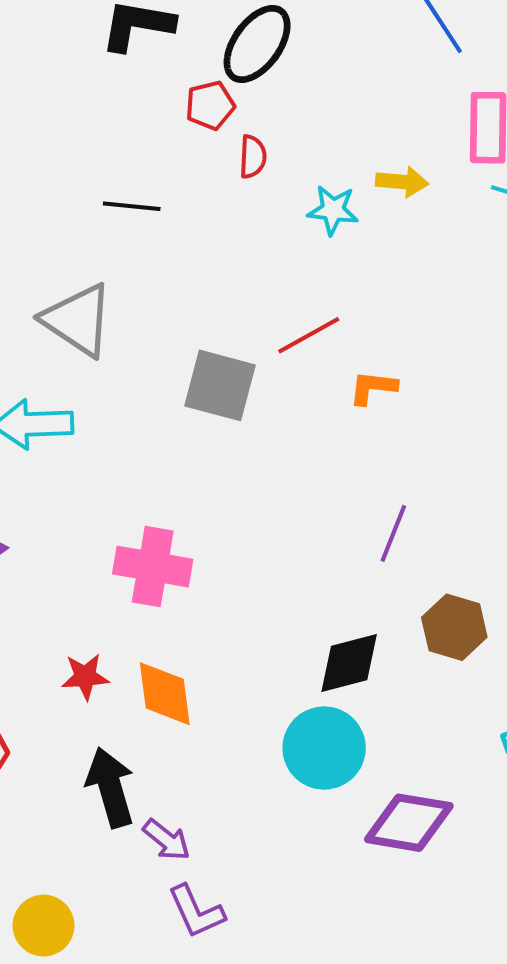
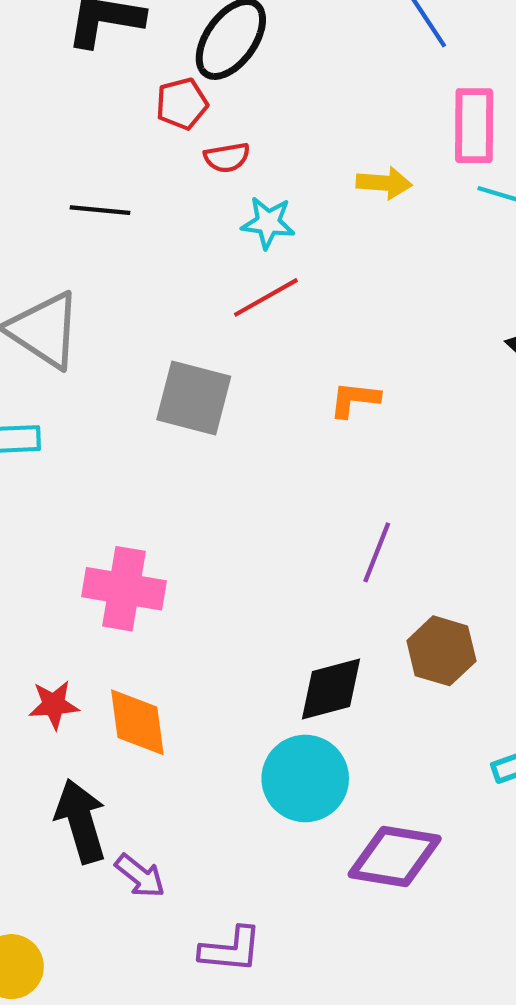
red semicircle: (253, 157) -> (227, 157), turned 78
cyan star: (333, 210) -> (268, 223), moved
red line: (309, 335) -> (266, 297), moved
purple L-shape: (196, 912) -> (231, 950), moved, turned -60

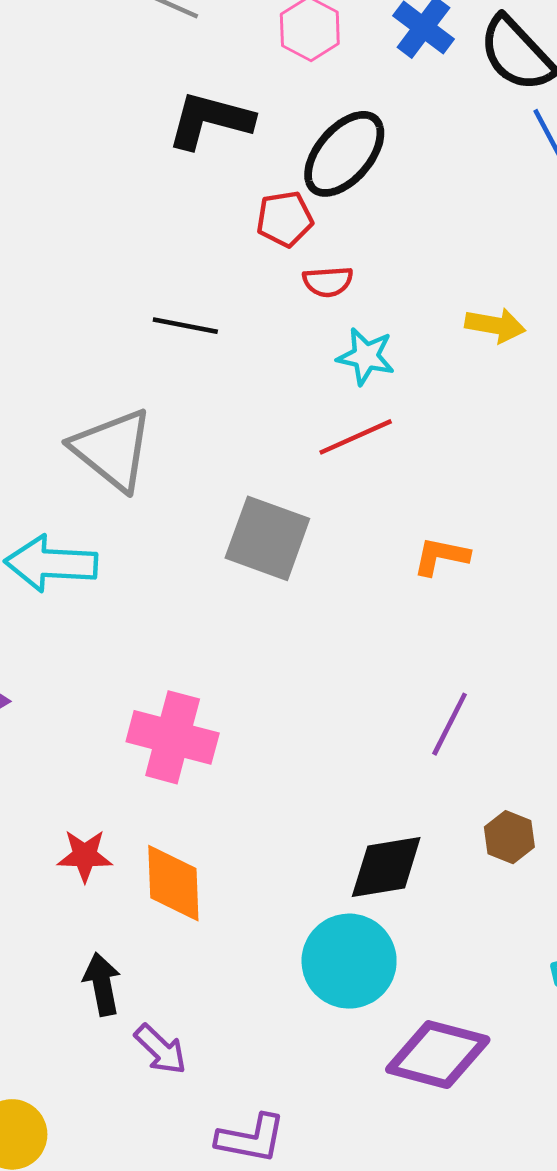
brown hexagon: (441, 651) -> (509, 837), size x0.7
black arrow: (81, 821) -> (102, 984), size x0.7

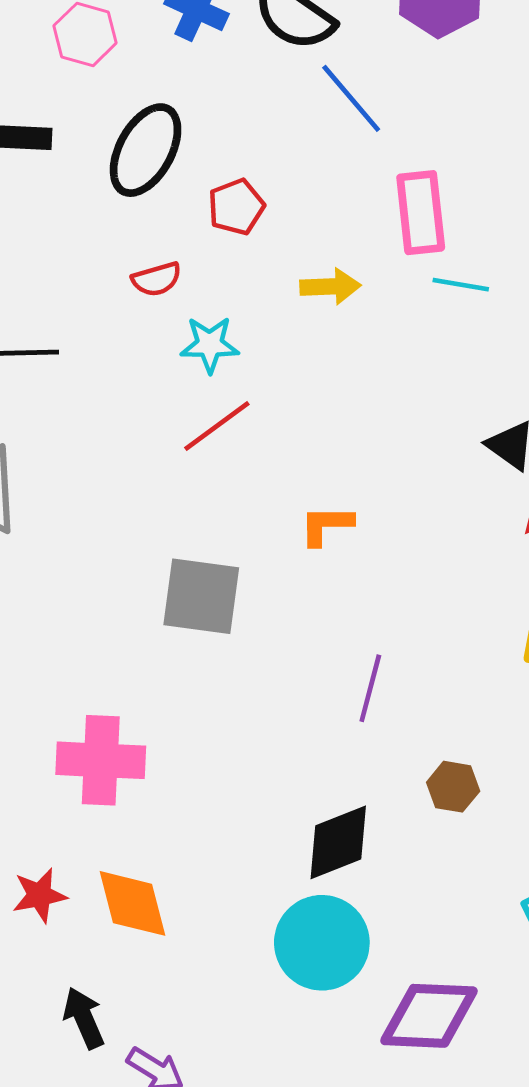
red pentagon: (285, 219) -> (236, 207), moved
gray square: (267, 538) -> (201, 596), moved

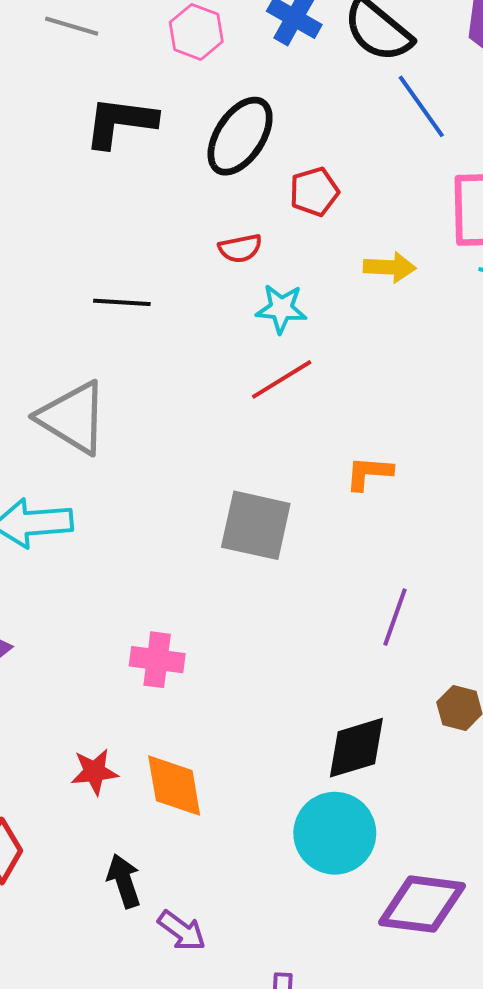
pink cross: (101, 760) -> (157, 660), size x0.7

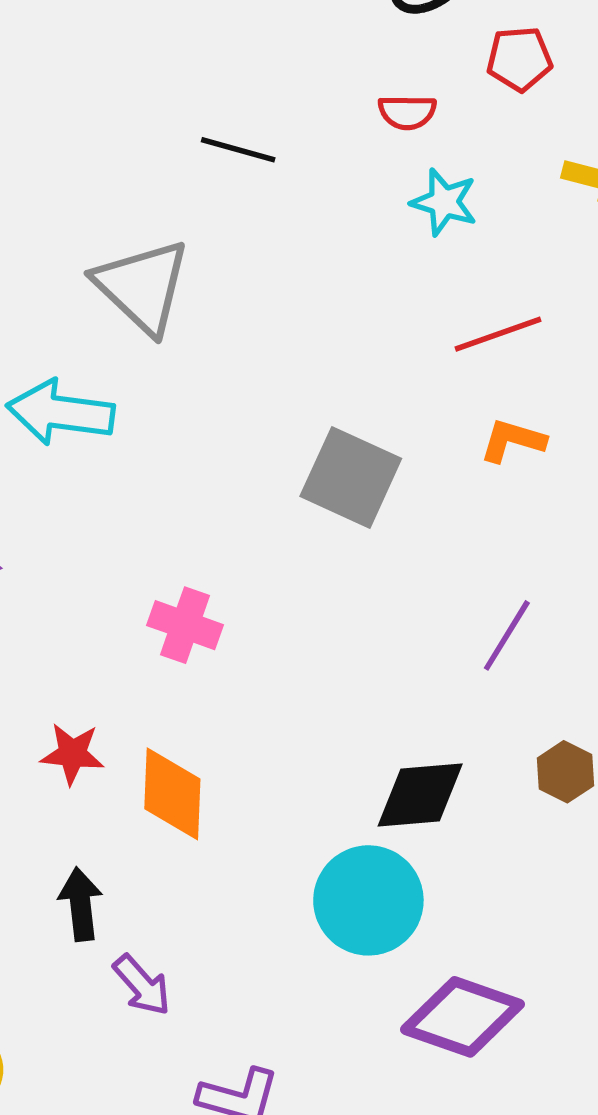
red line: (282, 379) -> (498, 334), moved

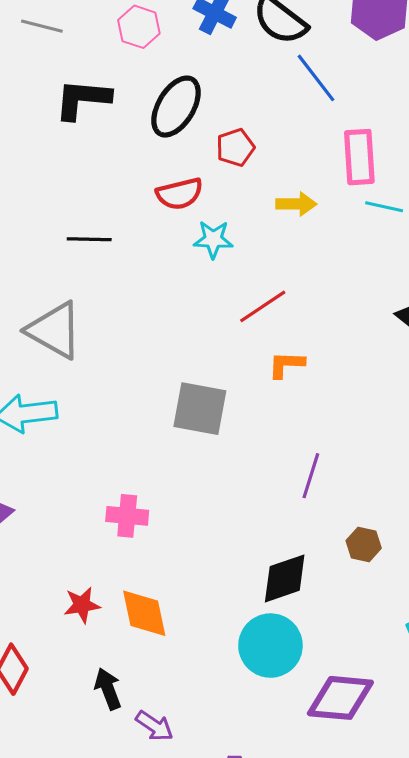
red semicircle: (407, 112) -> (180, 194), size x1.4

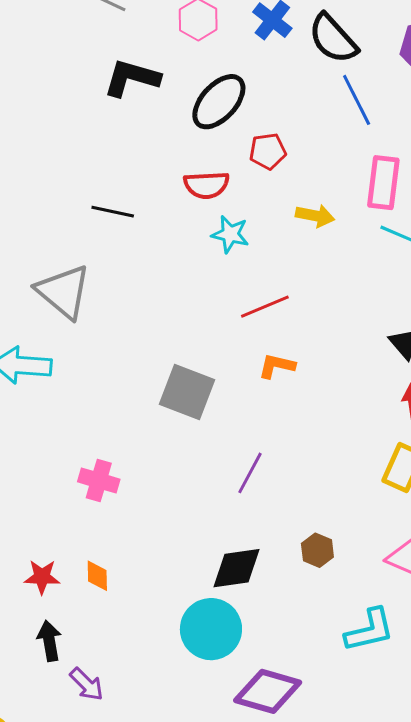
purple line: (311, 476) -> (250, 473), moved
red star: (82, 605) -> (42, 577), moved
orange diamond: (144, 613) -> (97, 576), size x0.6

